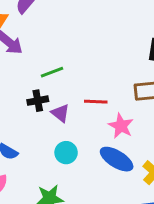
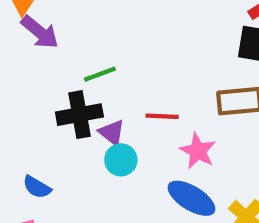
black cross: (38, 101) -> (79, 115), size x1.5
cyan circle: (66, 153) -> (121, 160), moved

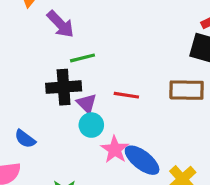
purple arrow: (40, 32) -> (60, 24), moved
pink star: (198, 151) -> (115, 150), moved

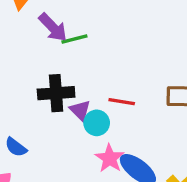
green line: (82, 58) -> (74, 39), moved
cyan circle: (91, 125) -> (97, 123), moved

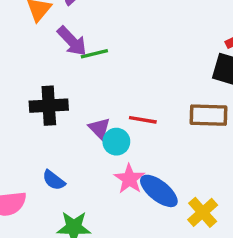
black cross: (56, 93) -> (49, 106), moved
blue semicircle: (16, 147) -> (54, 180), moved

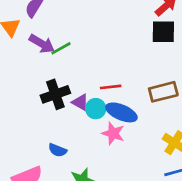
black cross: (49, 106) -> (55, 94), moved
brown rectangle: (209, 115) -> (163, 92), moved
blue ellipse: (159, 191) -> (121, 112), moved

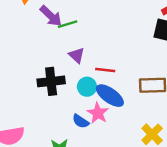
black cross: (55, 94) -> (51, 81), moved
purple triangle: (80, 102) -> (77, 55), moved
blue semicircle: (58, 150) -> (81, 121), moved

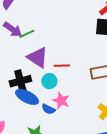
purple triangle: (77, 55) -> (38, 57), size x1.6
blue ellipse: (110, 96) -> (27, 97), moved

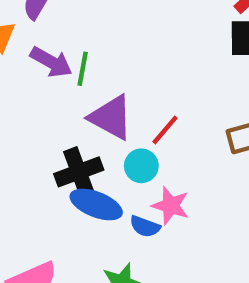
green line: (27, 34) -> (83, 69), turned -49
red line: (62, 66) -> (165, 130), turned -42

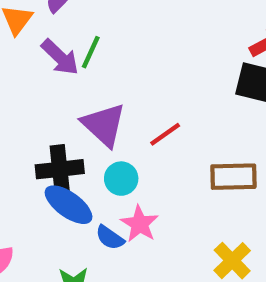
green line: (83, 69) -> (91, 52), moved
red line: (165, 130) -> (165, 134), moved

